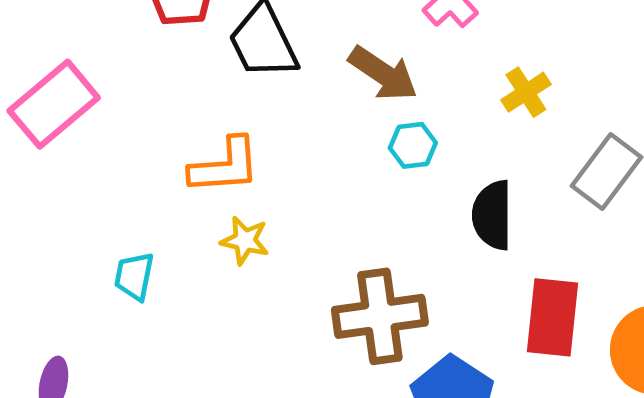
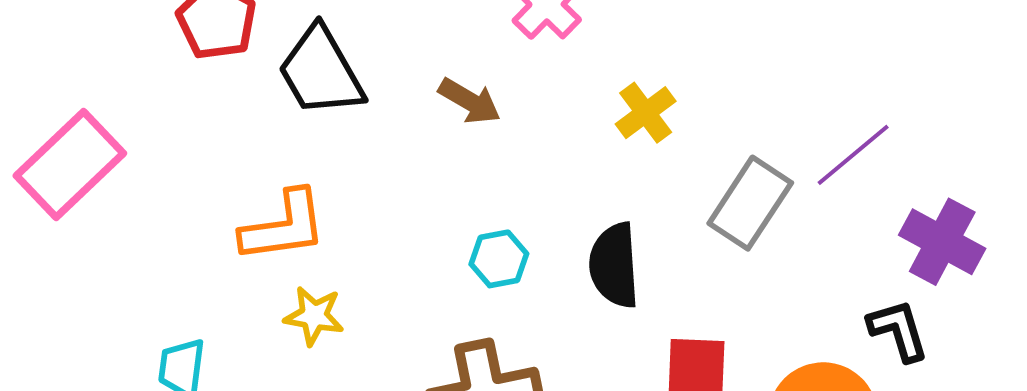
brown arrow: (383, 73) -> (470, 101), size x0.7
cyan hexagon: (413, 145) -> (499, 259), moved

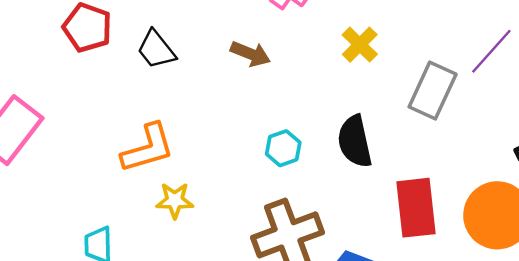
black trapezoid: (321, 72) -> (156, 50), size x0.7

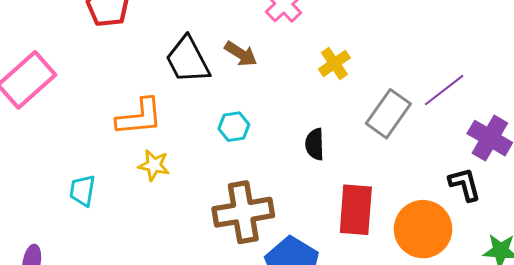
black trapezoid: (156, 50) -> (188, 60), moved, size x1.4
black semicircle: (355, 141) -> (315, 144), size x0.7
cyan hexagon: (283, 148) -> (234, 127), moved

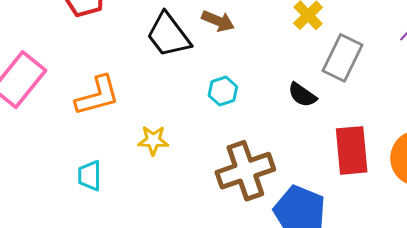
gray rectangle: (388, 114) -> (342, 58), moved
orange L-shape: (139, 117) -> (97, 96), moved
black semicircle: (315, 144) -> (302, 95), turned -44

